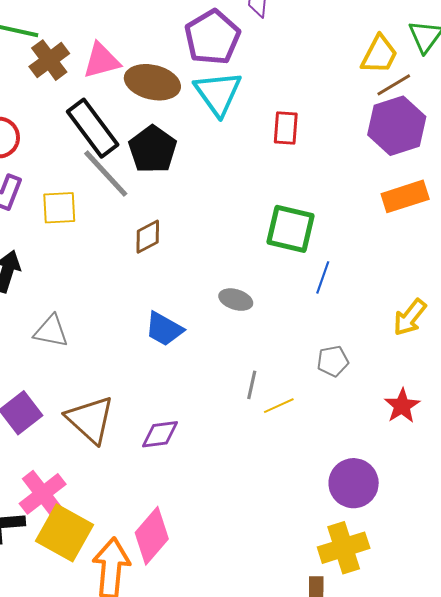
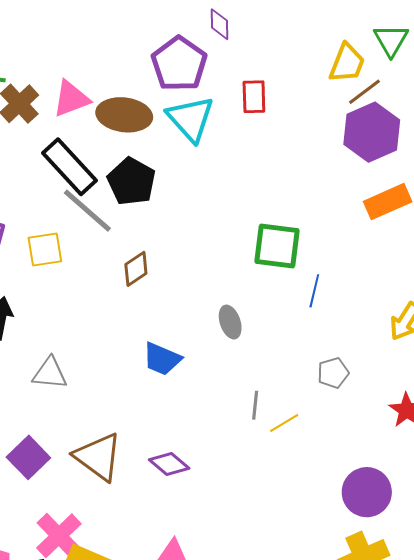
red rectangle: (286, 128) -> (254, 97), moved
gray ellipse: (236, 300) -> (230, 322), turned 60
purple diamond: (160, 434) -> (169, 464), turned 54

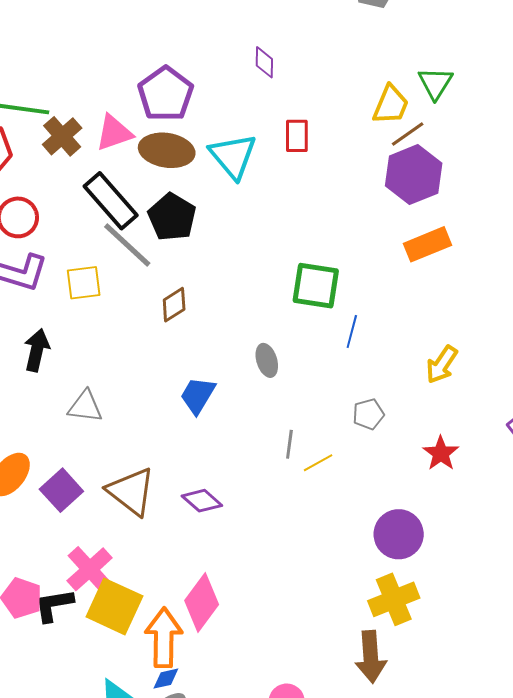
purple pentagon: (179, 64) -> (166, 94), moved
blue trapezoid: (162, 359) -> (198, 395), turned 96

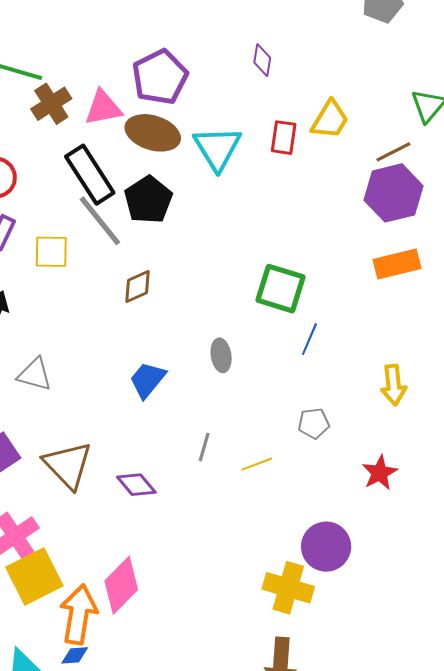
yellow trapezoid: (391, 105) -> (330, 120), moved
yellow arrow: (442, 365) -> (393, 385), turned -48
gray line: (289, 444) -> (204, 447), moved
yellow cross: (394, 599) -> (288, 588), moved, turned 30
yellow square: (114, 606) -> (34, 576), turned 30

